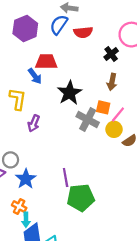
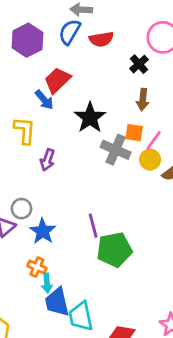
red trapezoid: (46, 62) -> (57, 80), turned -40

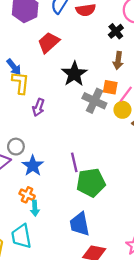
blue arrow: (44, 100) -> (14, 67), moved
blue trapezoid: (57, 302) -> (80, 224), moved
cyan trapezoid: (81, 316) -> (21, 236), moved

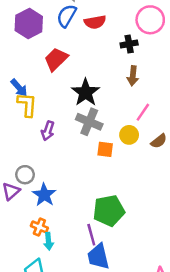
black cross: (116, 31) -> (129, 44), turned 32
orange square: (110, 87) -> (105, 149), moved
gray cross: (94, 101) -> (89, 122), moved
yellow circle: (122, 110) -> (129, 135), moved
purple line: (74, 162) -> (91, 235), moved

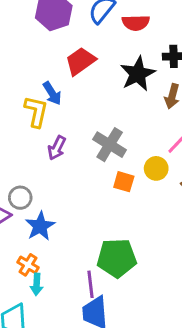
blue arrow: (19, 88) -> (52, 93), moved
black star: (86, 92) -> (138, 74), moved

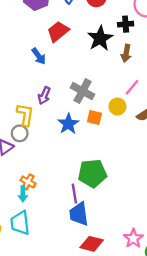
yellow L-shape: (36, 112) -> (25, 115), moved
blue star: (40, 226) -> (68, 124), moved
cyan arrow: (37, 284) -> (23, 194), moved

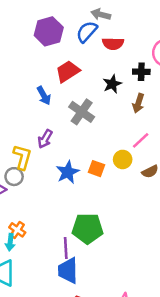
black star: (100, 38) -> (112, 84), size x0.7
gray cross: (83, 91) -> (82, 112), moved

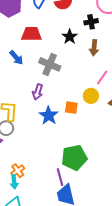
red trapezoid: (68, 71) -> (31, 34), turned 45
purple arrow: (45, 139) -> (38, 92), moved
orange cross: (17, 230) -> (18, 171), turned 32

